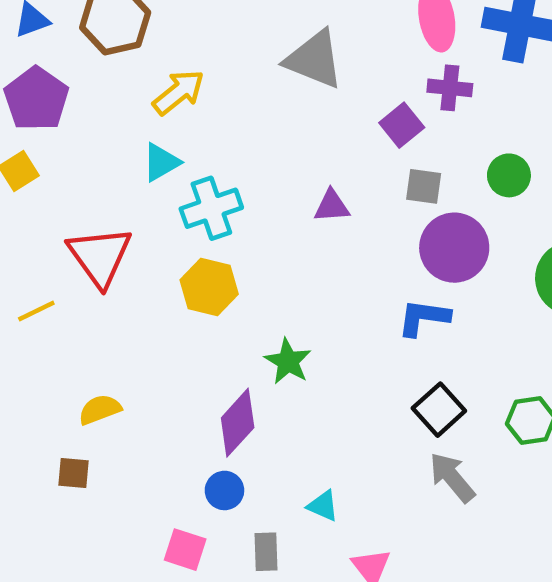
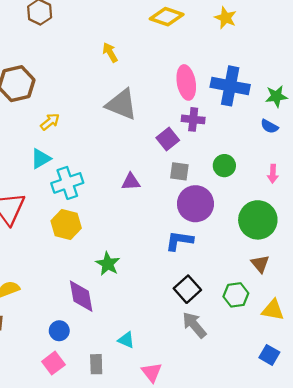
yellow arrow: (179, 92) -> (50, 122), size x0.7
purple diamond: (238, 423) -> (81, 296), turned -52
blue circle: (224, 490) -> (59, 331), moved
pink square: (185, 550) -> (53, 363), turned 35

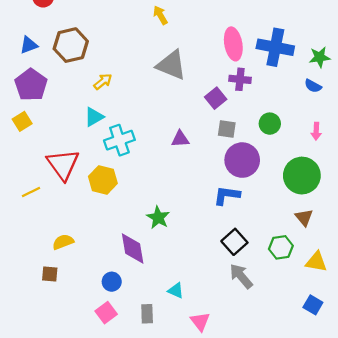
yellow hexagon: (66, 225) -> (103, 180), moved

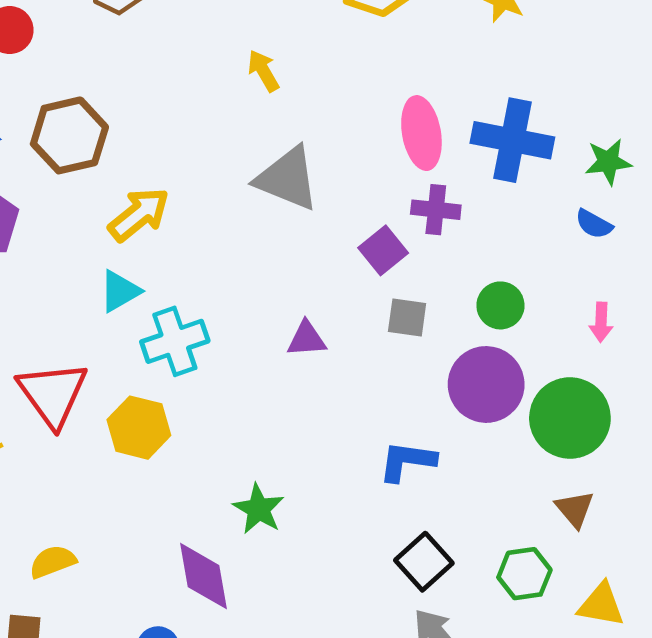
yellow arrow: (103, 82) -> (139, 214), size x1.5
purple circle: (242, 160) -> (486, 384), moved

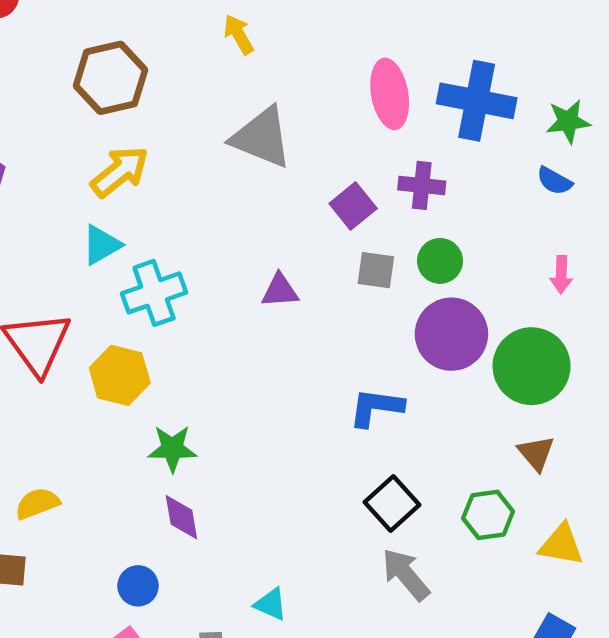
brown hexagon: (69, 135) -> (111, 78), moved
purple cross: (436, 210) -> (422, 185), moved
green circle: (500, 305) -> (440, 261), moved
green star: (259, 509) -> (172, 449), moved, turned -30
purple diamond: (204, 576) -> (181, 517), size x0.7

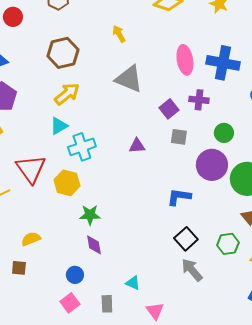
green circle: (440, 261) -> (224, 133), moved

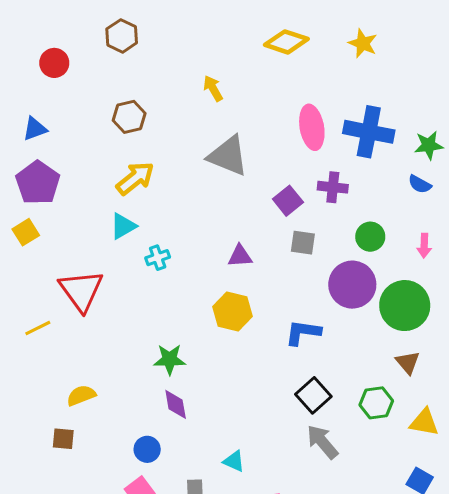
brown hexagon: (63, 53) -> (129, 117), size x0.7
cyan cross: (82, 147) -> (158, 258), size x0.6
yellow hexagon: (67, 183) -> (232, 312), moved

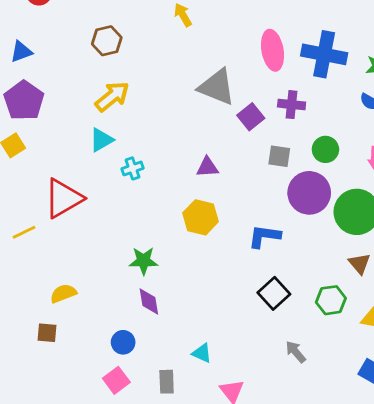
gray triangle: (228, 156) -> (217, 87), moved
gray square: (303, 243) -> (279, 156), moved
red triangle: (81, 291) -> (63, 198), turned 36
gray arrow: (322, 442) -> (296, 352), moved, size x0.7

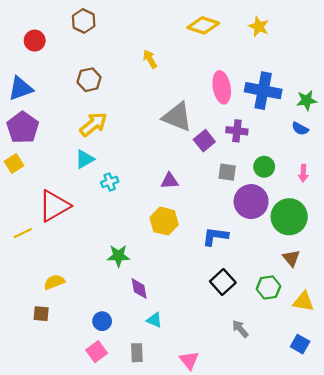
blue triangle: (21, 52) -> (21, 88), size x1.4
purple diamond: (149, 302) -> (139, 289), moved
cyan triangle: (202, 353) -> (154, 320), moved

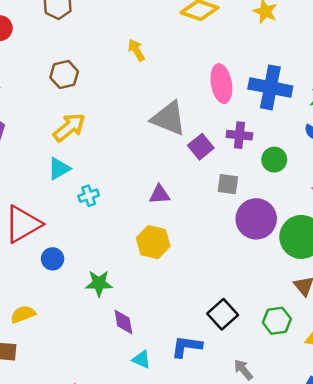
green circle: (264, 167) -> (274, 160), moved
blue L-shape: (215, 236) -> (187, 346), moved
blue circle: (102, 321) -> (53, 259), moved

